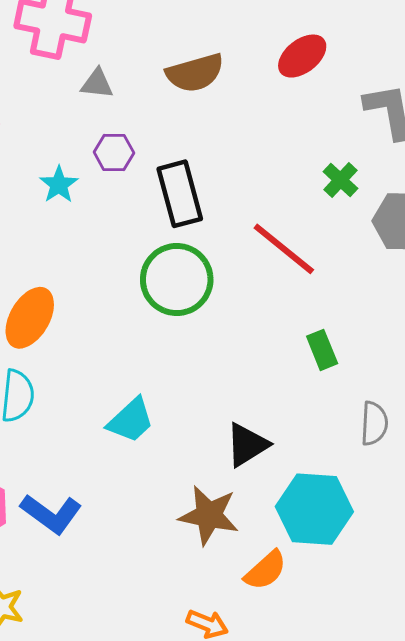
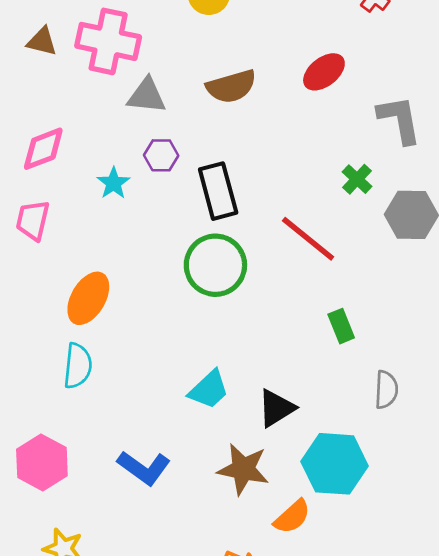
gray triangle: (97, 84) -> (147, 96), size x1.4
cyan trapezoid: (131, 420) -> (209, 390), moved
blue L-shape: (51, 514) -> (144, 468), moved

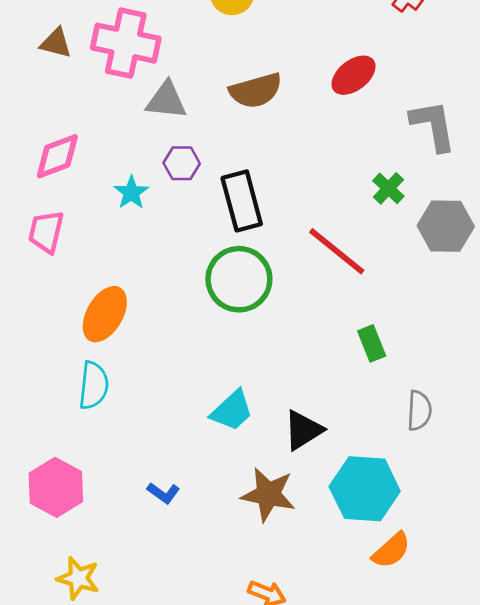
blue L-shape: (144, 468) -> (163, 493), size x0.6
orange semicircle: (292, 517) -> (391, 550), moved

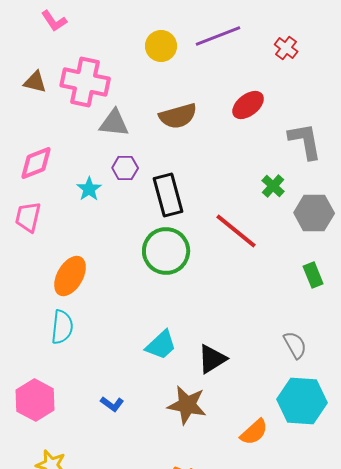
green rectangle: (372, 343) -> (313, 275), moved
gray semicircle: (419, 411) -> (295, 345), turned -32
cyan hexagon: (365, 489) -> (302, 401), moved
orange semicircle: (391, 550) -> (254, 432), moved

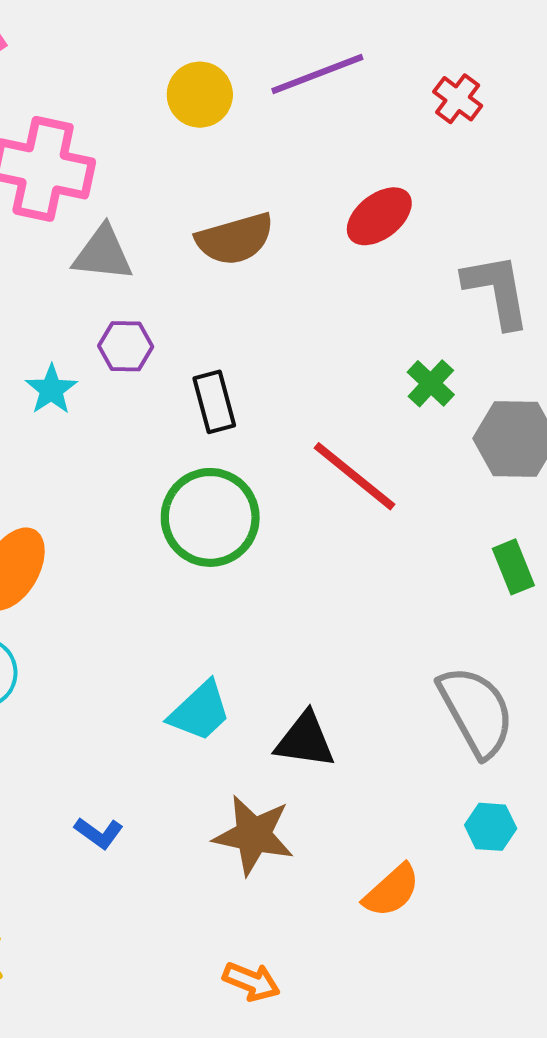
black rectangle: (168, 195) -> (214, 402), size x0.7
gray semicircle: (295, 345) -> (476, 711), size x1.6
black triangle: (212, 359) -> (305, 740), turned 40
cyan hexagon: (302, 401) -> (491, 827), size x0.5

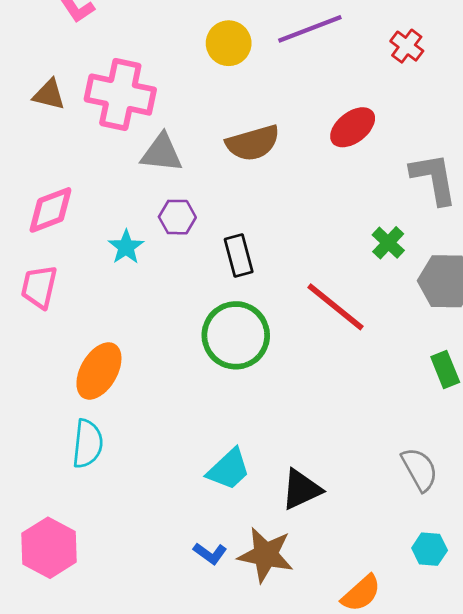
gray semicircle: (476, 711) -> (420, 469), size x0.7
black triangle: (305, 740) -> (301, 489), turned -33
blue L-shape: (99, 833) -> (210, 553), moved

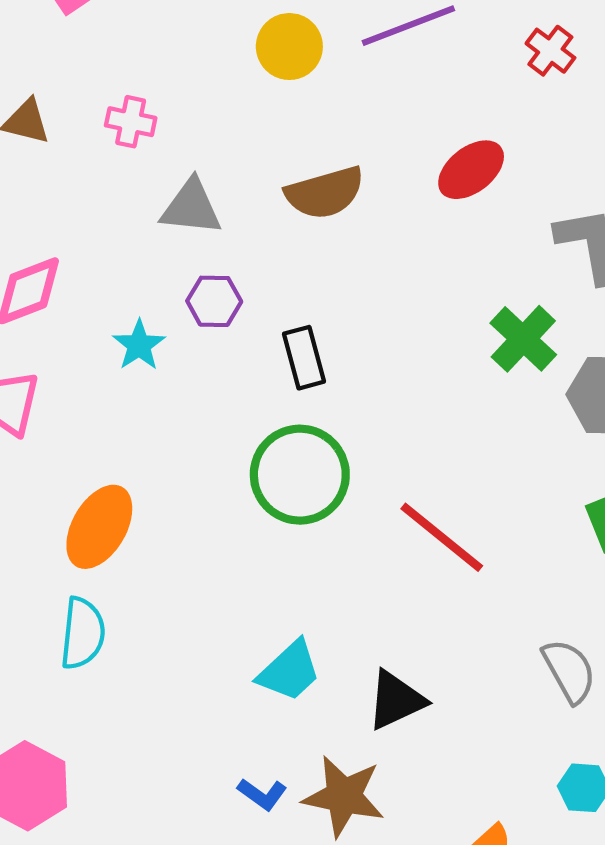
pink cross: (120, 95) -> (131, 122), size x0.5
green cross: (388, 243) -> (523, 339), size x1.4
red line: (336, 307) -> (442, 537), moved

